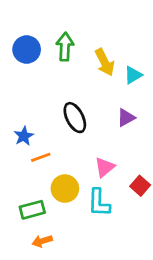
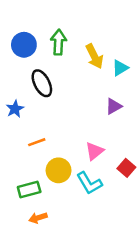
black ellipse: (75, 118) -> (42, 83), moved
blue star: (24, 136) -> (15, 109), moved
cyan L-shape: (99, 203) -> (89, 183), turned -32

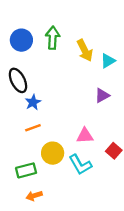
black ellipse: (42, 83) -> (18, 80), moved
blue star: (15, 109) -> (33, 102), moved
pink triangle: (94, 151) -> (85, 136), turned 36

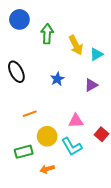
blue circle: (21, 40) -> (19, 19), moved
blue star: (33, 102) -> (57, 79), moved
orange arrow: (34, 196) -> (47, 169), moved

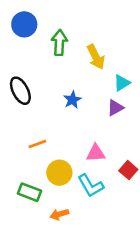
cyan triangle: (96, 54) -> (122, 83), moved
green rectangle: (24, 152) -> (29, 192), turned 36

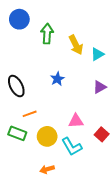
cyan triangle: (122, 83) -> (97, 54), moved
black ellipse: (20, 91) -> (16, 86), moved
purple triangle: (115, 108) -> (100, 87), moved
green rectangle: (29, 192) -> (17, 133), moved

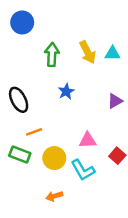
green arrow: (47, 34) -> (52, 55), moved
cyan triangle: (97, 54) -> (113, 53), moved, turned 32

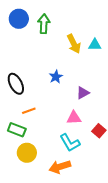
green arrow: (52, 55) -> (44, 24), moved
purple triangle: (115, 101) -> (83, 93), moved
yellow circle: (54, 158) -> (27, 153), moved
orange arrow: (54, 196) -> (60, 167), moved, size x1.5

